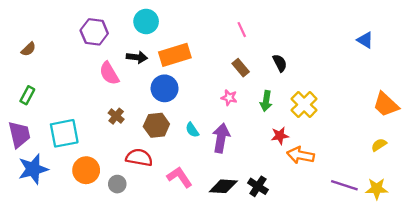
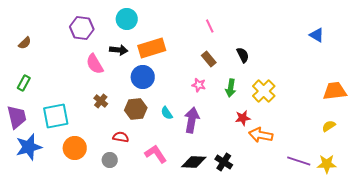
orange trapezoid: (386, 104) -> (335, 91), turned 130
red semicircle: (139, 158) -> (121, 137), size x0.7
gray circle: (117, 184) -> (110, 160), moved

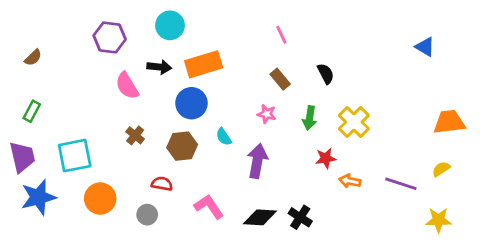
cyan semicircle: (167, 113) -> (224, 137), moved
orange arrow: (261, 135) -> (350, 181), size x0.7
purple line: (299, 161) -> (401, 184), moved

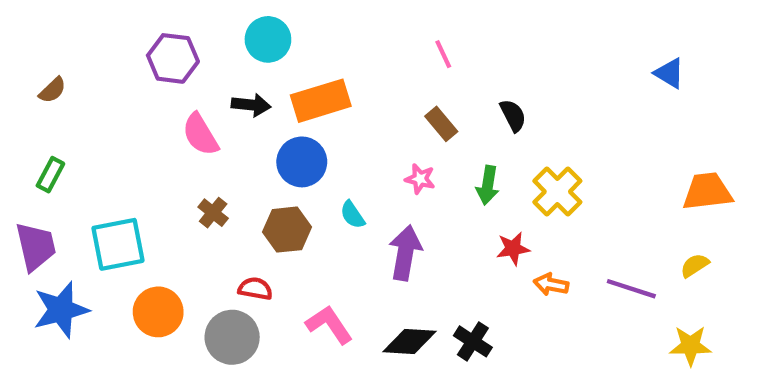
gray circle: (147, 215) -> (232, 337), size x1.6

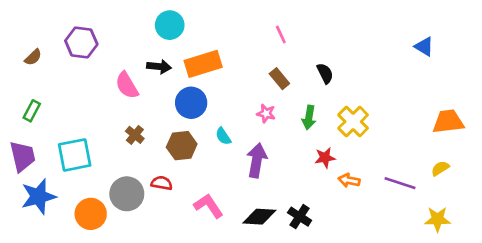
purple hexagon: (173, 58) -> (81, 43), moved
orange circle: (158, 312) -> (91, 214), moved
gray circle: (232, 337) -> (127, 194), moved

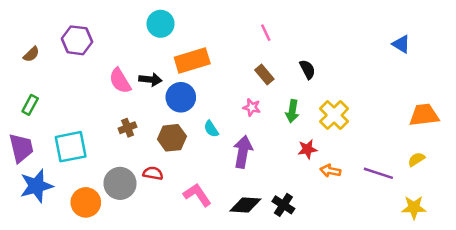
black arrow: (159, 67) -> (150, 80), moved
brown cross: (135, 135) -> (128, 128), turned 30

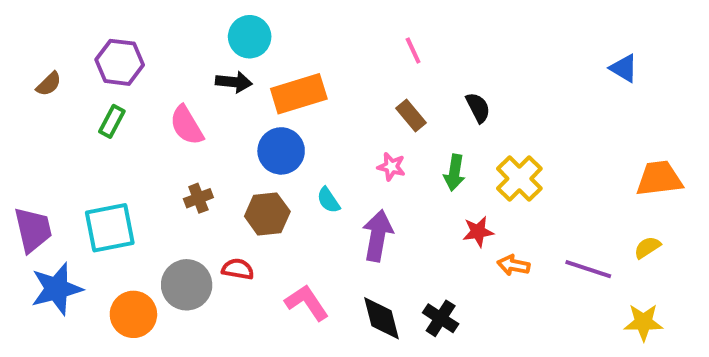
black arrow: (150, 80) -> (234, 82), moved
green rectangle: (30, 105) -> (112, 121), moved
black diamond: (245, 205) -> (382, 318), turned 72

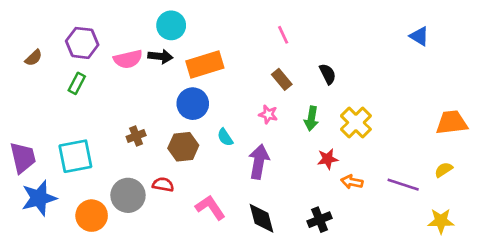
blue triangle: (624, 68) -> (419, 36), moved
pink semicircle: (187, 125) -> (128, 59), moved, turned -72
black cross: (441, 318) -> (320, 220), moved, turned 35

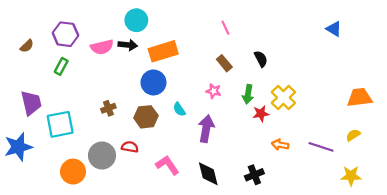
purple trapezoid: (23, 158) -> (31, 103), moved
red star: (328, 159) -> (261, 114), moved
blue star: (39, 198) -> (18, 147), moved

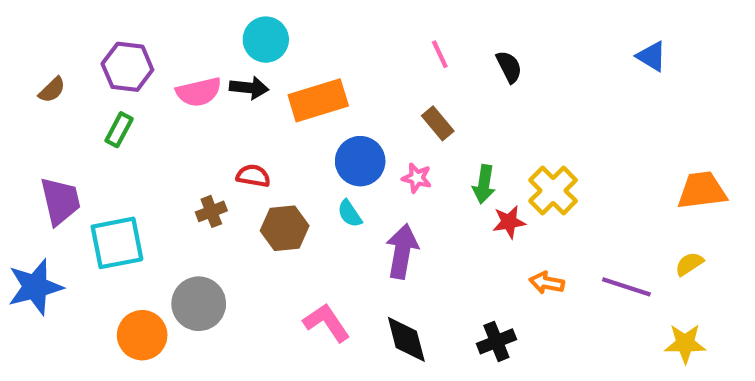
black semicircle: (261, 59) -> (509, 67), moved
blue circle: (153, 82) -> (360, 161), moved
red semicircle: (130, 147) -> (253, 176), moved

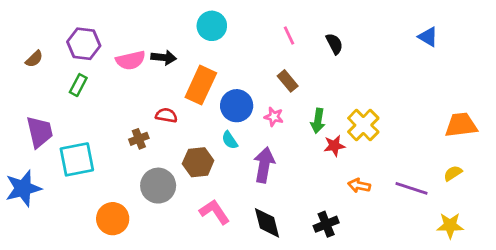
cyan circle: (266, 40) -> (212, 26), moved
orange rectangle: (318, 100) -> (201, 85), moved, turned -48
brown hexagon: (285, 228) -> (198, 162), moved
gray circle: (199, 304) -> (158, 186), moved
orange circle: (142, 335) -> (113, 219), moved

